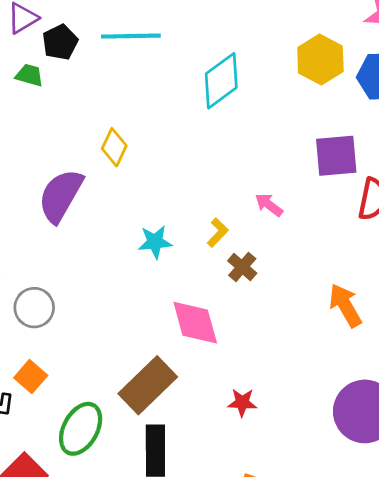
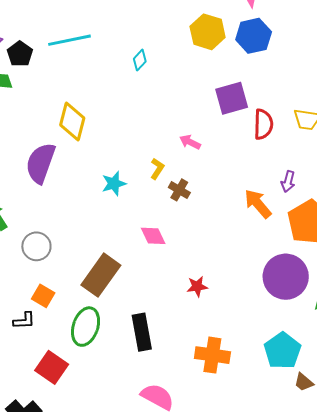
cyan diamond: (221, 81) -> (140, 60), size x0.5
yellow diamond: (114, 147) -> (72, 122), size x1.4
pink diamond: (195, 323) -> (153, 236), size x0.7
brown rectangle: (148, 385) -> (101, 275), moved

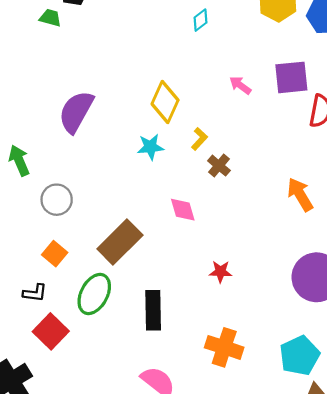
yellow diamond: (72, 122) -> (165, 102), moved
pink arrow: (190, 142) -> (240, 85), moved
black L-shape: (24, 321) -> (35, 293), moved

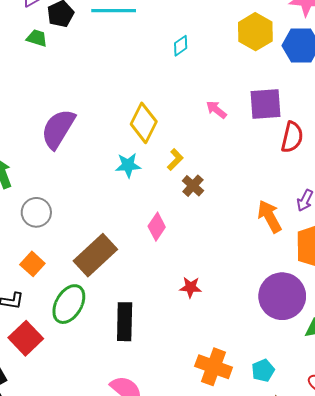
pink diamond: (183, 210) -> (157, 227), turned 48
orange cross: (224, 347) -> (214, 367), moved
cyan pentagon: (300, 356) -> (263, 371), size x0.6

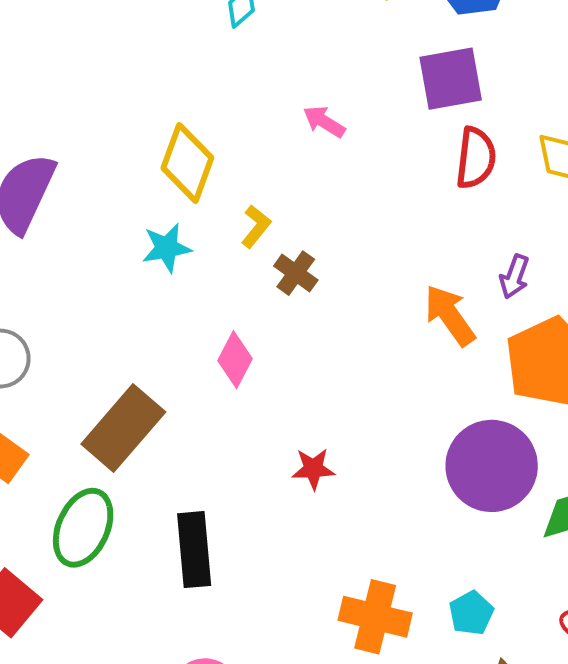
purple square: (265, 104) -> (451, 79), moved

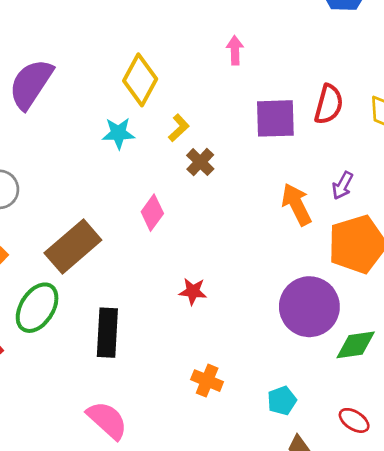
purple square: (451, 79) -> (275, 118), moved
pink arrow: (324, 122) -> (235, 50), moved, turned 48
orange cross: (375, 617) -> (207, 381), moved, size x0.7

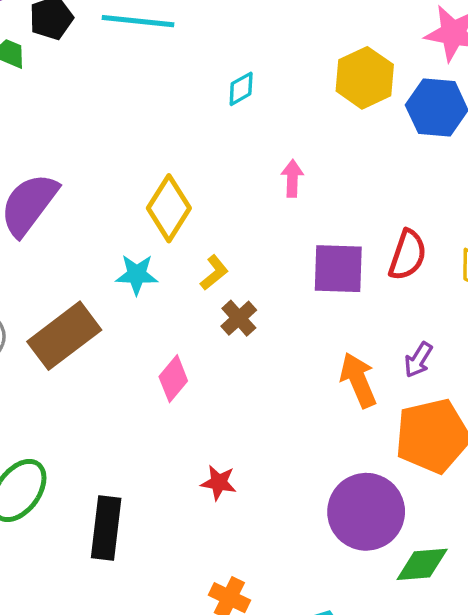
brown rectangle: (73, 246) -> (64, 336), moved

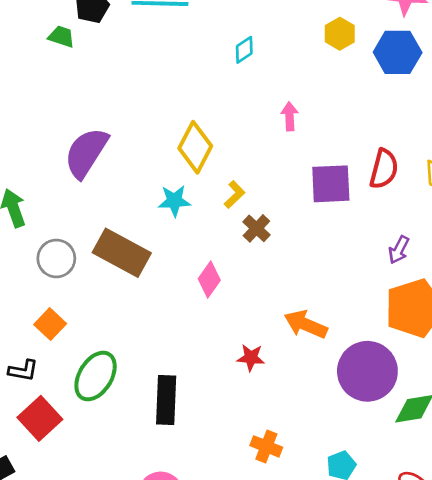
yellow hexagon: (365, 78) -> (340, 34), size x0.7
brown rectangle: (64, 336) -> (122, 253), turned 70
orange arrow: (358, 380) -> (306, 324), moved, turned -39

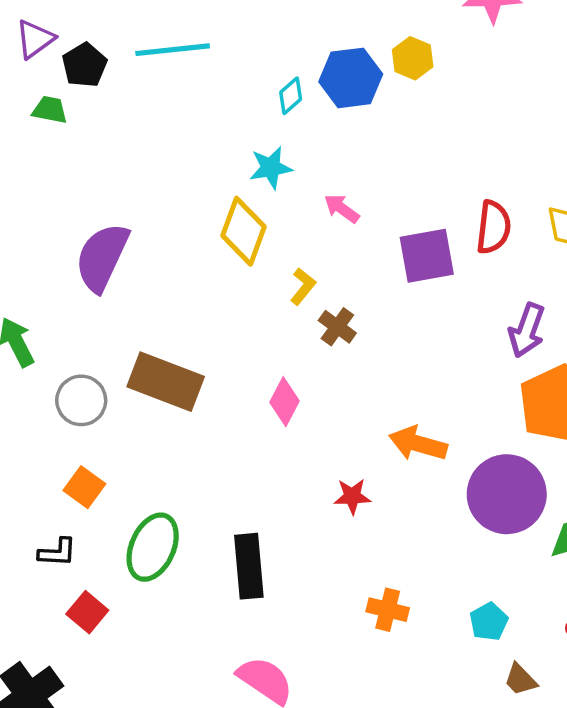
blue hexagon: (398, 52) -> (351, 78), moved
pink arrow: (290, 116) -> (342, 208), moved, turned -44
cyan star: (174, 201) -> (271, 168), moved
purple arrow: (399, 250) -> (527, 330), size x1.4
red square: (40, 418) -> (87, 612), size x0.7

